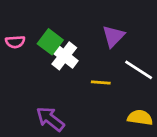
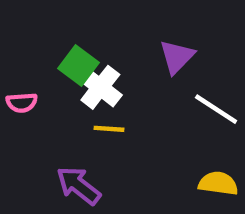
pink semicircle: (15, 42) -> (22, 103), moved
yellow line: (101, 83) -> (109, 129), moved

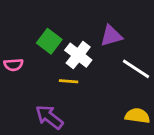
purple triangle: (177, 57) -> (111, 36), turned 30
white cross: (100, 87) -> (78, 55), moved

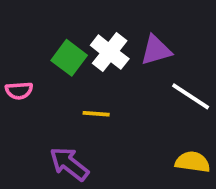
white cross: (78, 55) -> (110, 52), moved

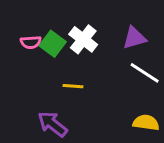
purple triangle: (156, 50) -> (134, 38), moved
pink semicircle: (19, 91) -> (31, 42), moved

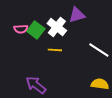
purple triangle: (134, 38) -> (77, 15), moved
yellow line: (73, 86) -> (55, 50), moved

